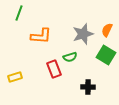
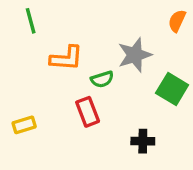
green line: (19, 13) -> (31, 21), turned -35
orange semicircle: (107, 30) -> (177, 21), moved
green semicircle: (70, 57) -> (102, 79), moved

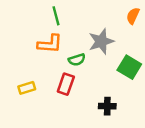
green line: (31, 21) -> (56, 16), moved
red rectangle: (88, 112) -> (66, 84), turned 40
yellow rectangle: (24, 125) -> (27, 88), moved

